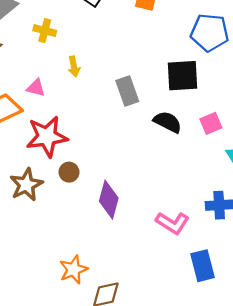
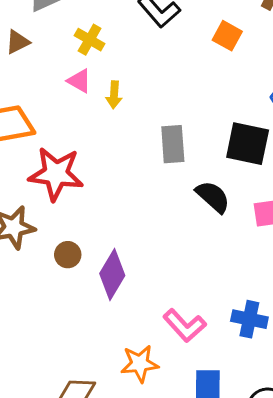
pink triangle: (36, 88) -> (79, 81), moved
brown circle: (69, 172) -> (68, 255), moved
orange star: (73, 270) -> (140, 364), moved

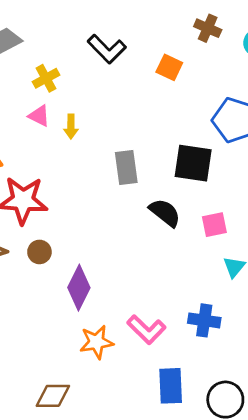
yellow cross: (90, 40) -> (46, 78), turned 35
brown circle: (68, 255) -> (39, 252), moved
orange star: (140, 364) -> (96, 342), moved

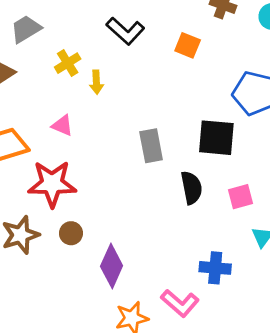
pink triangle: (39, 116) -> (62, 125), moved
yellow arrow: (71, 126) -> (96, 82), moved
black semicircle: (165, 213) -> (191, 188), turned 44
blue cross: (204, 320) -> (215, 268), moved

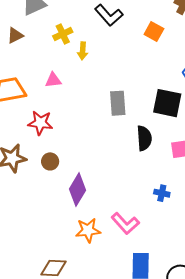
pink triangle: (62, 125) -> (53, 80), turned -36
red star: (52, 184) -> (40, 123), size x0.7
blue cross: (215, 268) -> (162, 193), moved, size x0.7

